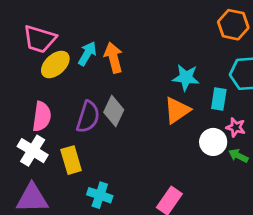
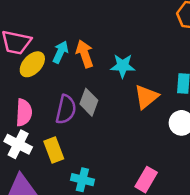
cyan star: (186, 77) -> (123, 66), moved

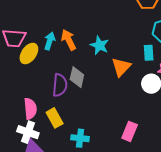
cyan star: (123, 66) -> (99, 45), turned 30
pink semicircle: (24, 113) -> (30, 109), moved
white cross: (18, 144) -> (28, 132), moved

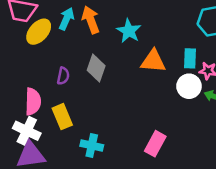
cyan rectangle: (149, 53) -> (190, 58), moved
orange triangle: (121, 67) -> (153, 61), turned 45
purple semicircle: (60, 85) -> (63, 76), moved, size x0.6

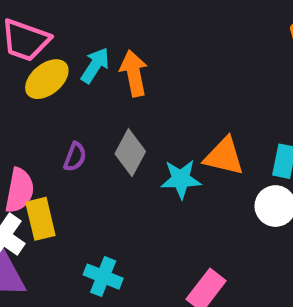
cyan star: (129, 31) -> (181, 179), moved, turned 30
yellow rectangle: (62, 117) -> (40, 219), moved

